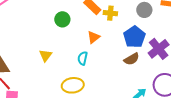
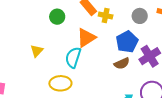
orange triangle: (93, 37) -> (86, 38), size x1.5
cyan semicircle: (83, 58) -> (73, 57), size x1.5

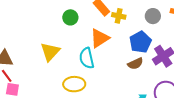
yellow triangle: (37, 51) -> (50, 52), size x1.5
cyan semicircle: (73, 57) -> (87, 58), turned -30

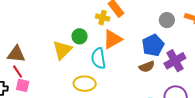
yellow cross: (119, 16) -> (103, 18), moved
green circle: (70, 17) -> (80, 36), moved

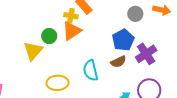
orange triangle: (112, 39) -> (72, 31), moved
cyan semicircle: (98, 58) -> (91, 70), moved

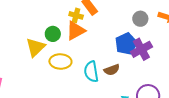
purple cross: (146, 54) -> (141, 49), moved
brown semicircle: (118, 62) -> (112, 70), moved
yellow ellipse: (58, 83) -> (60, 61), moved

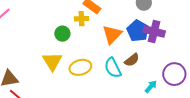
orange triangle: (76, 31) -> (112, 35), moved
green circle: (53, 34) -> (62, 34), moved
purple cross: (141, 49) -> (154, 31), turned -30

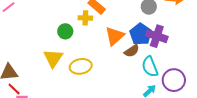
brown semicircle: (132, 60) -> (132, 51), moved
cyan semicircle: (113, 68) -> (150, 67), moved

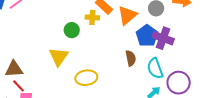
orange triangle: (115, 36) -> (127, 15), moved
brown semicircle: (132, 51) -> (131, 58), moved, turned -70
yellow ellipse: (81, 66) -> (86, 78), moved

